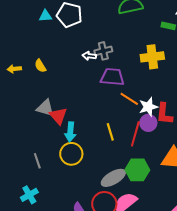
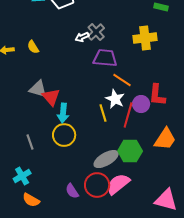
gray cross: (103, 51) -> (96, 32), turned -30
white arrow: (89, 56) -> (82, 37), turned -32
white star: (148, 107) -> (115, 99), moved, turned -30

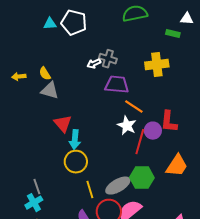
gray cross: (96, 32) -> (108, 59), turned -30
gray triangle: (38, 89) -> (50, 91), moved
yellow line: (103, 113) -> (90, 190), moved
gray line: (30, 142) -> (37, 187), moved

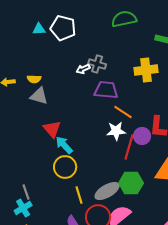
yellow semicircle: (45, 74) -> (34, 79), turned -56
white star: (127, 126) -> (116, 131), turned -30
cyan arrow: (75, 140) -> (64, 145), turned 132

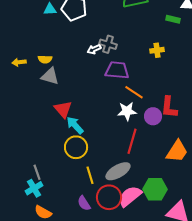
yellow cross: (146, 70) -> (157, 50), size x0.6
red line: (129, 147) -> (132, 141), moved
green hexagon: (131, 183) -> (155, 189), moved

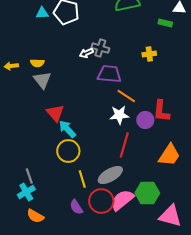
gray triangle: (50, 76) -> (42, 80), turned 36

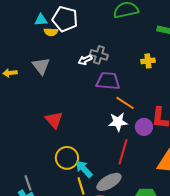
yellow semicircle: (37, 63) -> (51, 32), moved
gray triangle: (42, 80) -> (41, 66), moved
cyan arrow: (67, 129) -> (84, 169), moved

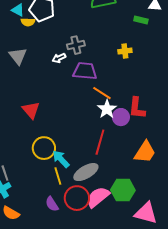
cyan triangle: (41, 20) -> (18, 10), turned 32
gray cross: (99, 55) -> (76, 45), turned -30
white arrow: (85, 60) -> (59, 58), moved
white star: (118, 122) -> (107, 109), moved, turned -30

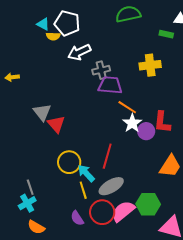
gray cross: (76, 45) -> (101, 70), moved
yellow cross: (125, 51) -> (150, 65), size x1.5
gray triangle: (18, 56) -> (42, 112), moved
white arrow: (59, 58) -> (79, 52), moved, size x1.6
red line: (100, 142) -> (107, 156), moved

